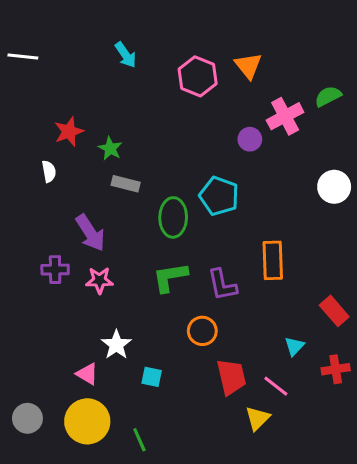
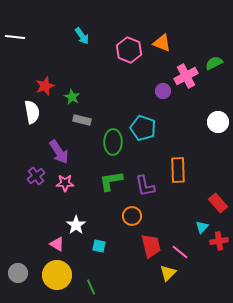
orange triangle: (248, 66) -> (162, 43), turned -30
white semicircle: (49, 171) -> (32, 112), size x1.6
purple cross: (55, 270) -> (36, 176), turned -36
cyan triangle: (294, 346) -> (202, 227), moved

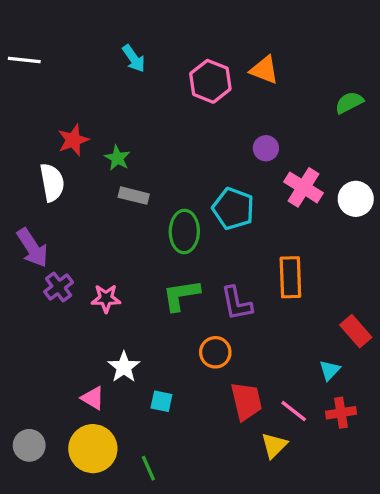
pink cross: (186, 76) -> (303, 187), moved, turned -30
purple arrow: (59, 152) -> (32, 248), moved
red cross: (219, 241) -> (341, 413), moved

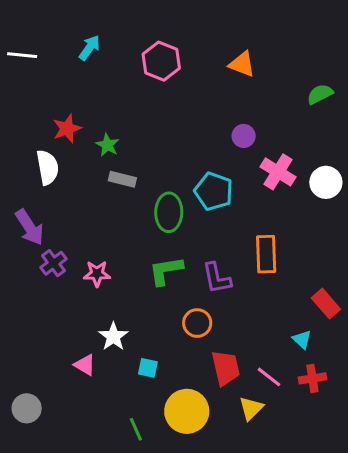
cyan arrow: (134, 58) -> (89, 48), moved, turned -110
pink hexagon: (210, 81) -> (161, 61), moved
cyan triangle: (330, 370) -> (302, 339), turned -30
yellow circle: (93, 449) -> (187, 411), moved

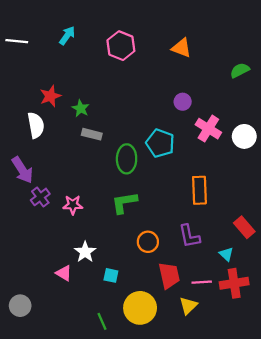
purple L-shape: (217, 278) -> (189, 236), moved
pink line: (269, 377) -> (202, 282), turned -42
red cross: (312, 378) -> (234, 283), size x1.4

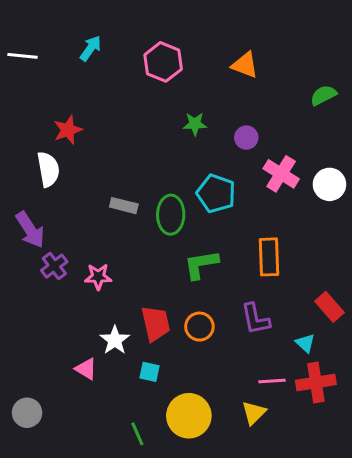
green star: (81, 108) -> (195, 124), moved, turned -30
gray rectangle: (92, 134) -> (124, 206), moved
green L-shape: (124, 203) -> (201, 265), moved
red trapezoid: (169, 275) -> (156, 324), moved

